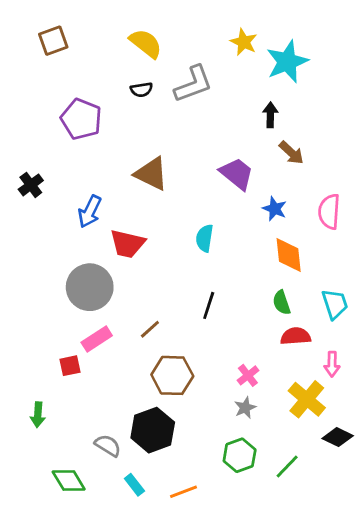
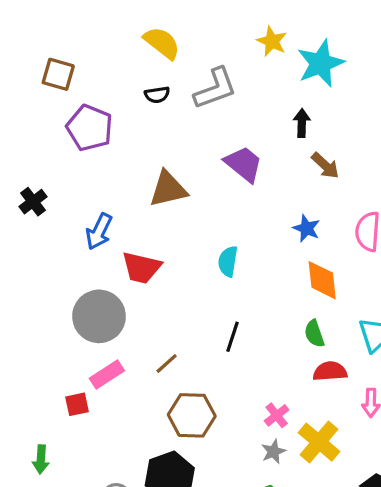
brown square: (53, 41) -> (58, 74), moved, turned 36
brown triangle: (151, 174) -> (168, 189), turned -39
purple trapezoid: (237, 174) -> (244, 164), moved
yellow cross: (307, 399) -> (319, 442), moved

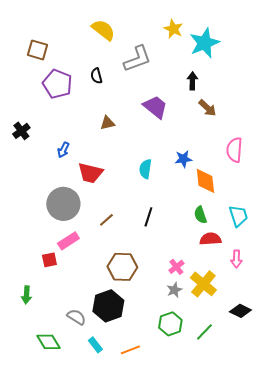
black semicircle: (157, 95) -> (96, 76), moved, turned 84
brown triangle: (168, 189) -> (107, 123), size x0.6
blue star: (306, 228) -> (183, 159), moved, turned -30
blue arrow: (99, 231) -> (63, 150), size x0.7
brown line: (167, 363) -> (106, 220), moved

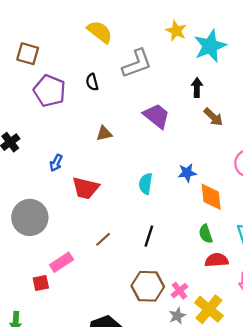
gray circle: (63, 204) -> (30, 217), moved
brown hexagon: (122, 267) -> (148, 286), moved

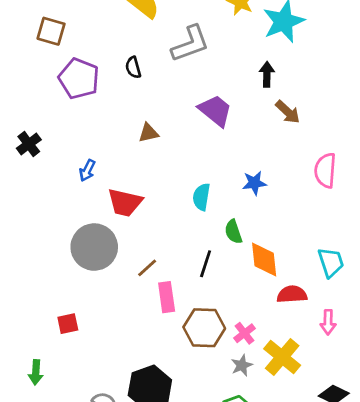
orange diamond: (211, 197) -> (264, 260), moved
gray circle: (30, 217) -> (94, 247), moved
green semicircle: (206, 234) -> (233, 232), moved
pink rectangle: (62, 262) -> (167, 297), moved, turned -65

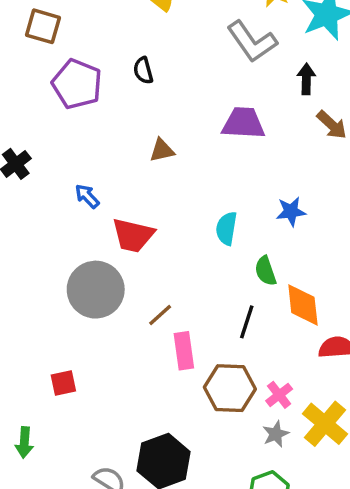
gray L-shape: (190, 44) -> (252, 42), moved, turned 75
purple trapezoid: (215, 111) -> (243, 123), turned -36
blue arrow: (87, 170) -> (87, 196), turned 110
black line: (206, 264) -> (247, 322), moved

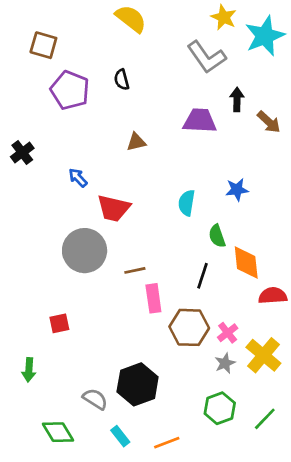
black arrow: (306, 79) -> (237, 99), moved
brown line: (160, 315) -> (135, 270), turned 30

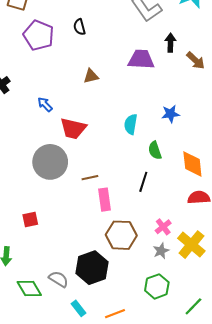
orange diamond: (246, 262) -> (192, 164), moved
brown hexagon: (189, 327) -> (121, 235), moved
green line: (265, 419) -> (193, 306), moved
green diamond: (58, 432) -> (29, 289), moved

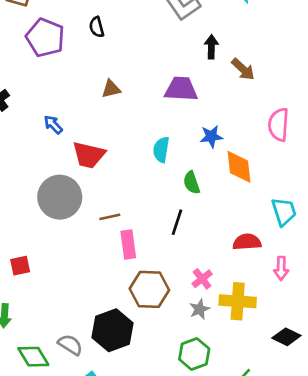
purple trapezoid: (141, 59) -> (181, 89), moved
orange diamond: (192, 164) -> (239, 167), moved
red square: (30, 219) -> (20, 266), moved
yellow cross: (191, 245) -> (238, 301), turned -36

